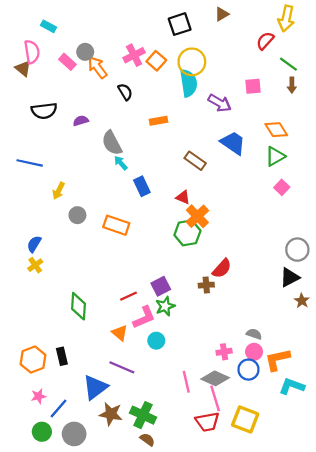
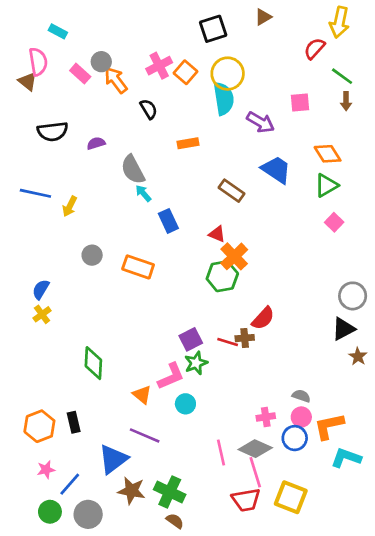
yellow arrow: (59, 191) -> (70, 206), moved
red line: (129, 296) -> (228, 342), moved, turned 42

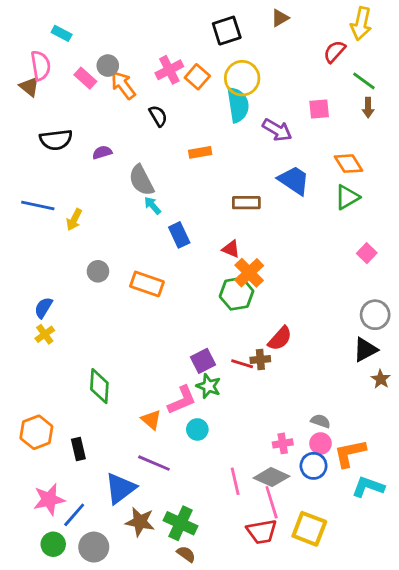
brown rectangle: (232, 191) -> (246, 203), turned -35
pink square: (334, 222) -> (367, 253), moved
green star: (196, 363) -> (209, 386), turned -30
orange hexagon: (39, 426) -> (36, 432), moved
pink star: (46, 470) -> (49, 499), size x1.6

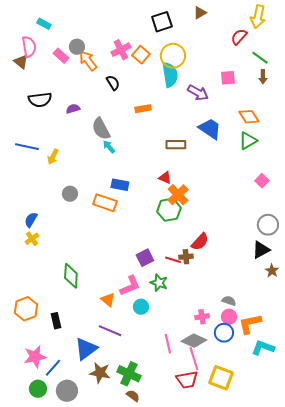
blue rectangle: (179, 235) -> (120, 185), moved, turned -54
green star: (209, 386) -> (159, 283), moved

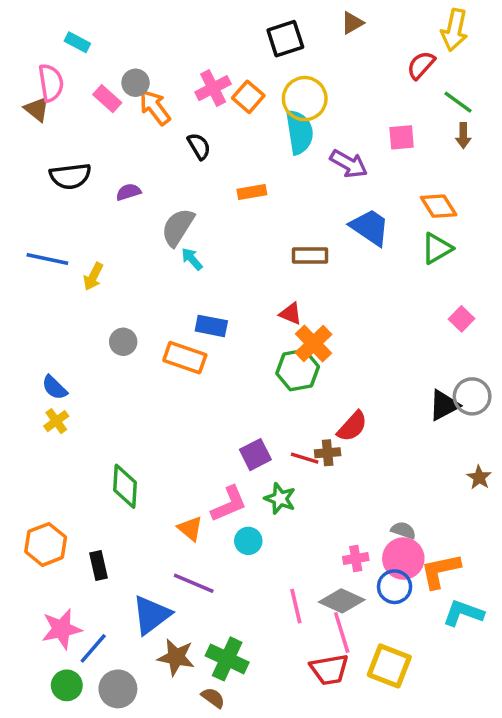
gray semicircle: (101, 129) -> (178, 227), turned 60
blue semicircle: (31, 220) -> (54, 388), turned -77
black triangle: (261, 250) -> (444, 405), moved
pink circle: (229, 317) -> (403, 559), size x1.5
brown semicircle: (133, 396) -> (213, 698), moved

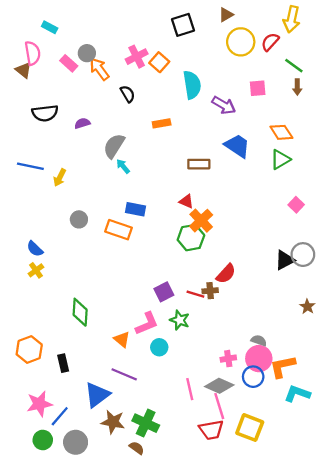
yellow circle: (305, 99) -> (241, 42), moved

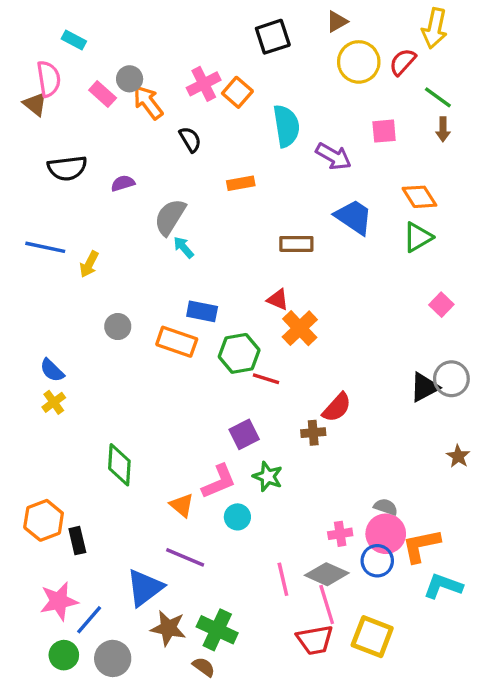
green hexagon: (191, 238) -> (239, 353), moved
red line: (195, 294) -> (266, 379), moved
black rectangle: (63, 363) -> (77, 541), moved

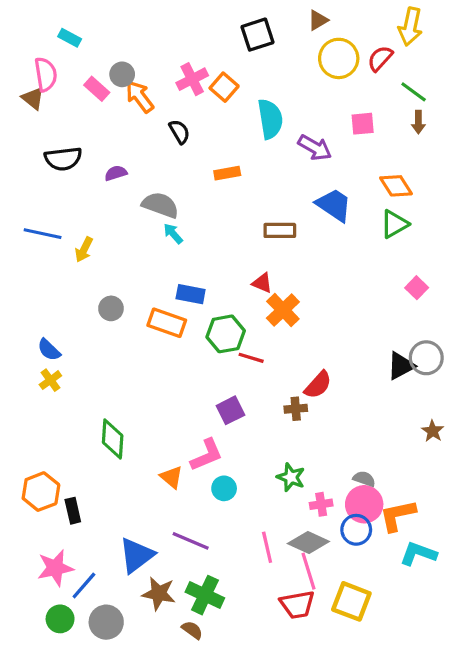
gray semicircle: (170, 217) -> (160, 205), turned 78
green star: (268, 476) -> (291, 477), moved
purple line: (185, 557) -> (191, 541), moved

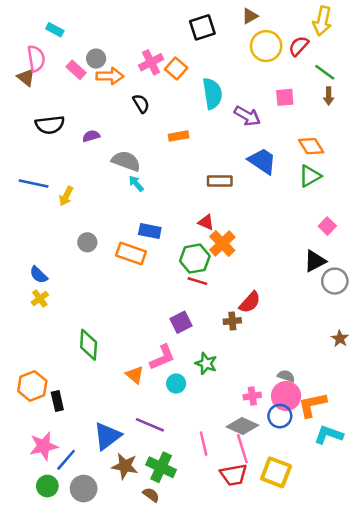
orange arrow: (140, 97) -> (110, 76), turned 128
green hexagon: (226, 334) -> (195, 259), moved
black triangle: (401, 366) -> (315, 261), moved
green star: (291, 477) -> (206, 364), moved
pink line: (267, 547) -> (204, 444), moved

